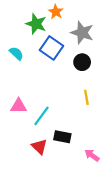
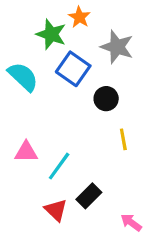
cyan semicircle: (16, 53) -> (23, 77), size x1.5
black circle: (82, 62) -> (106, 99), moved
black rectangle: (62, 137) -> (89, 196), turned -56

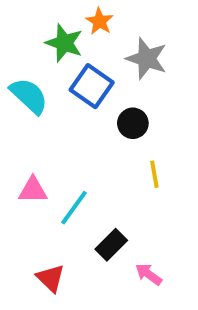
red triangle: (56, 210) -> (51, 278), moved
pink arrow: (131, 222) -> (149, 274), moved

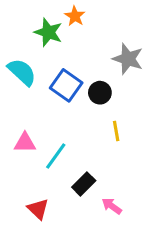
gray star: (147, 59) -> (128, 59), moved
blue square: (92, 86) -> (66, 85), moved

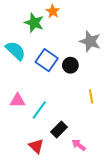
yellow line: (116, 131) -> (91, 96), moved
red triangle: (38, 209) -> (36, 146), moved

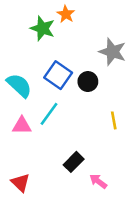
cyan semicircle: (15, 51) -> (19, 85), moved
cyan line: (39, 110) -> (49, 114), moved
red triangle: (36, 146) -> (20, 183), moved

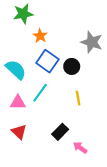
orange star: (66, 14) -> (40, 36), moved
green star: (43, 28) -> (23, 14), moved, turned -30
yellow line: (114, 120) -> (78, 98), moved
red triangle: (20, 183) -> (19, 132), moved

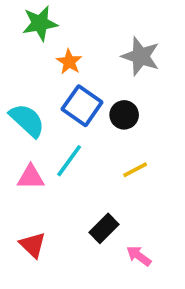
gray star: (92, 42) -> (141, 56), moved
yellow line: (78, 98) -> (135, 170), turned 72
red triangle: (19, 132) -> (33, 245), moved

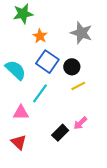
yellow line: (135, 170) -> (78, 86), moved
pink triangle: (31, 177) -> (21, 112), moved
pink arrow: (139, 256) -> (80, 123), moved, turned -80

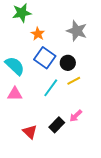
cyan line: (40, 93) -> (51, 88), moved
pink triangle: (21, 112) -> (15, 94), moved
red triangle: (19, 142) -> (30, 132), moved

